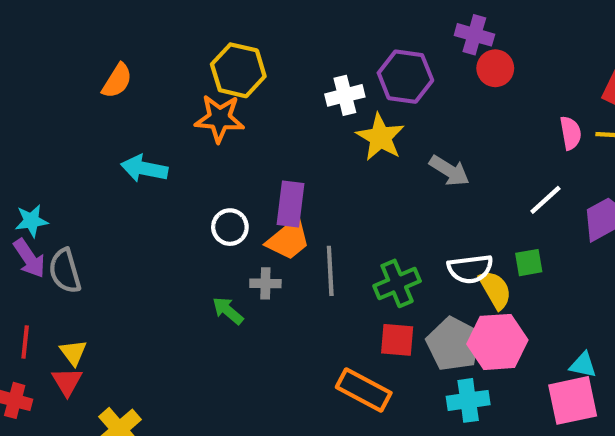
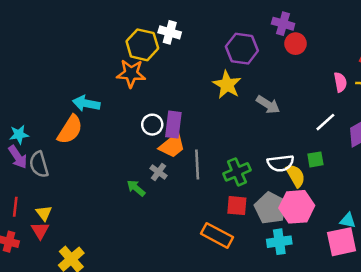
orange semicircle: (117, 81) -> (70, 130), moved, size x1.4
white cross: (345, 95) -> (170, 32), moved, turned 30
white circle: (230, 227) -> (152, 125), moved
gray cross: (265, 283) -> (158, 172), turned 35

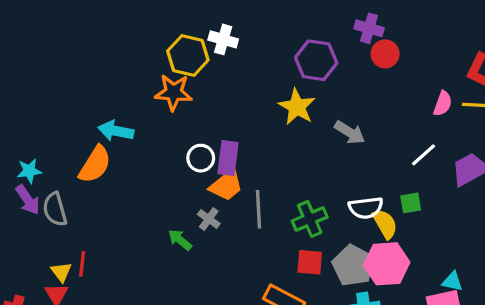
pink semicircle: (340, 82) -> (443, 104), turned 30
red line: (15, 207) -> (82, 264), moved

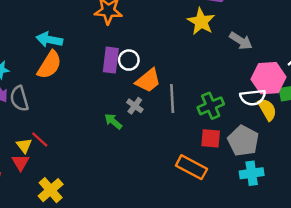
cyan arrow: (116, 131) -> (49, 40), moved
purple rectangle: (228, 158) -> (111, 60), moved
red line: (82, 264) -> (40, 140), turned -54
pink hexagon: (387, 264) -> (268, 78), moved

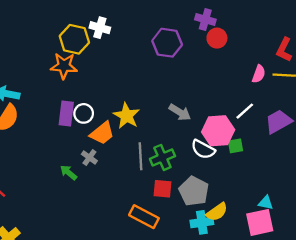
yellow star: (201, 22) -> (127, 116), moved
gray arrow: (241, 41) -> (180, 112), moved
white semicircle: (253, 97) -> (203, 149), turned 35
gray line: (172, 99) -> (140, 156), moved
yellow semicircle: (267, 109) -> (217, 212), moved, turned 85

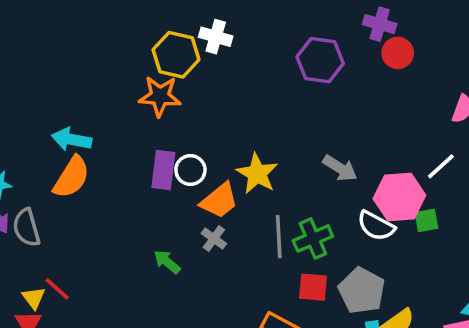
gray cross: (89, 157) -> (214, 238), moved

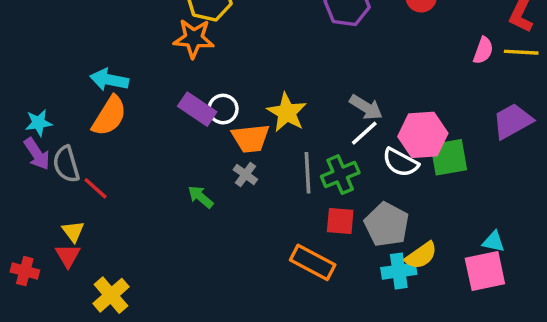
white line: (441, 166) -> (364, 133), moved
purple rectangle: (163, 170) -> (197, 109), turned -63
orange trapezoid: (219, 201) -> (251, 138), turned 33
green square: (426, 220) -> (449, 157), size x1.6
red line: (57, 289) -> (95, 188), moved

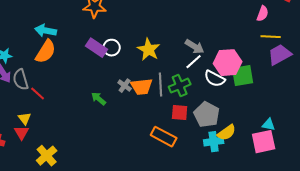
yellow line: (521, 52) -> (271, 37), moved
orange trapezoid: (251, 138) -> (142, 87), moved

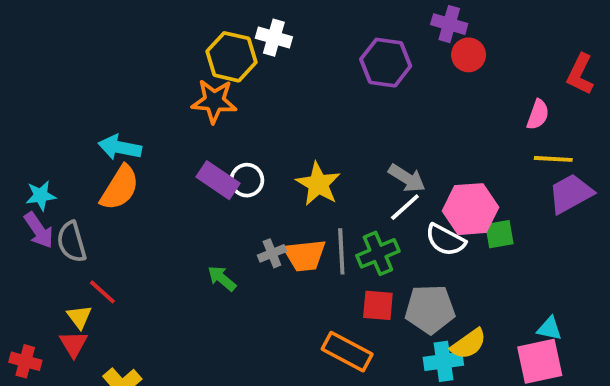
green square: (243, 76) -> (499, 234), size x0.7
gray cross: (125, 86) -> (272, 253), turned 32
red line: (38, 94) -> (102, 292), moved
gray pentagon: (207, 115) -> (430, 309), turned -30

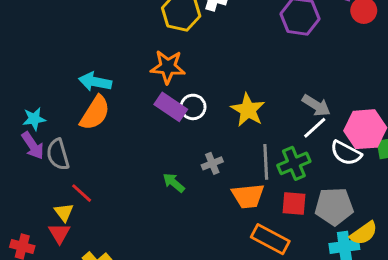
orange star: (214, 101) -> (168, 67), moved
orange trapezoid: (305, 255) -> (248, 196), moved

